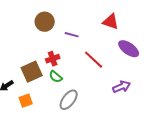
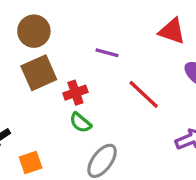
brown circle: (45, 22) -> (34, 31), moved
brown square: (32, 72) -> (39, 73), moved

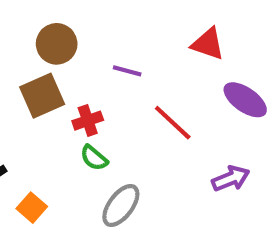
brown circle: (34, 31) -> (57, 44), moved
orange square: (31, 162) -> (32, 208), turned -30

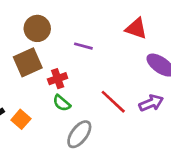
red line: (173, 123) -> (113, 102), moved
purple arrow: (231, 179) -> (151, 103), moved
orange square: (32, 208) -> (21, 119), moved

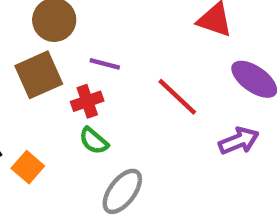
purple line: (83, 46) -> (105, 64), moved
red line: (113, 102) -> (177, 97), moved

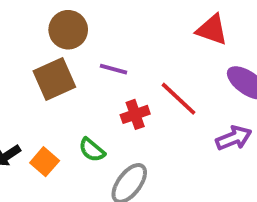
red cross: (87, 101) -> (135, 114), moved
green semicircle: (94, 141) -> (92, 150), moved

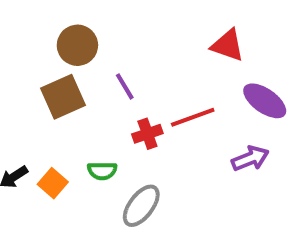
purple line: (113, 69) -> (125, 86), turned 44
red line: (178, 99) -> (193, 117), turned -63
green semicircle: (92, 150) -> (102, 171), turned -40

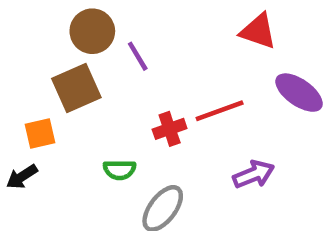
purple line: (125, 86) -> (138, 56), moved
purple arrow: (250, 158) -> (254, 174), moved
orange square: (53, 183) -> (40, 133), moved, turned 36

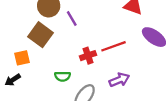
brown square: (76, 88) -> (41, 35), turned -30
purple arrow: (254, 174) -> (119, 80), moved

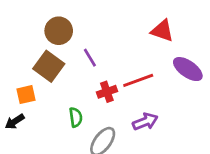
purple line: (72, 19) -> (90, 58), moved
green semicircle: (63, 76) -> (76, 117), turned -98

